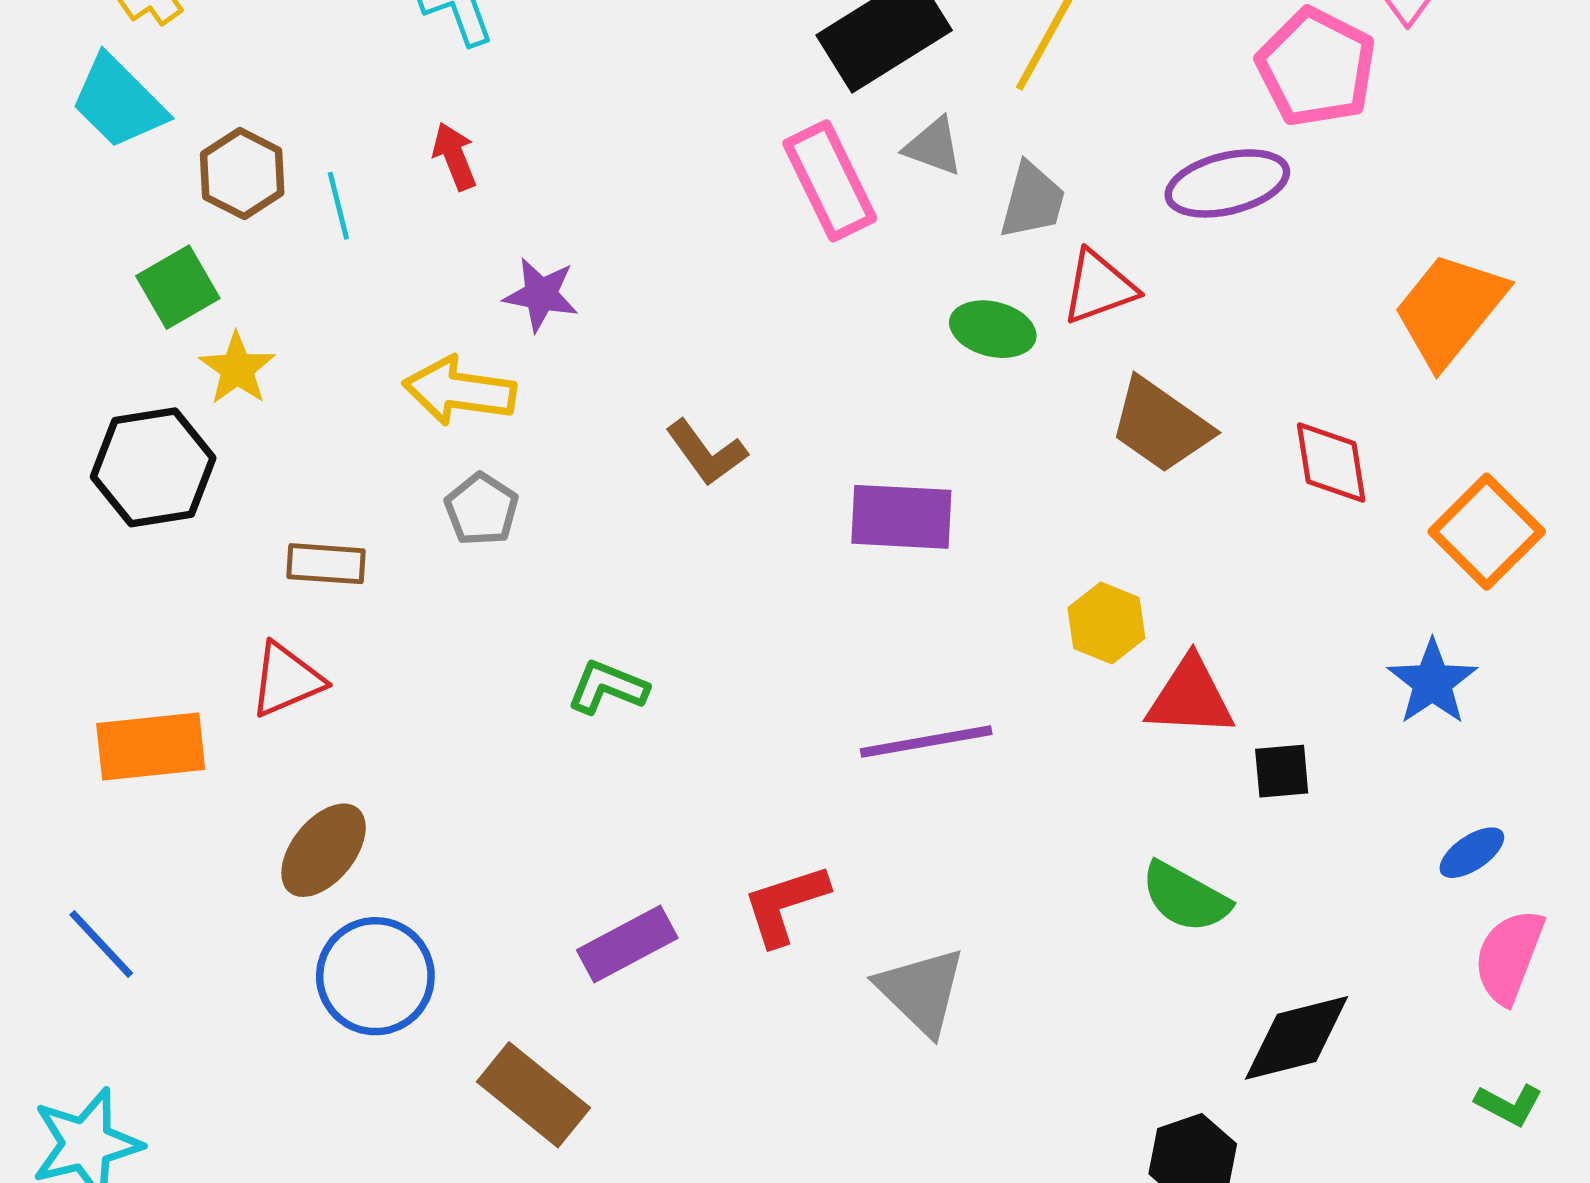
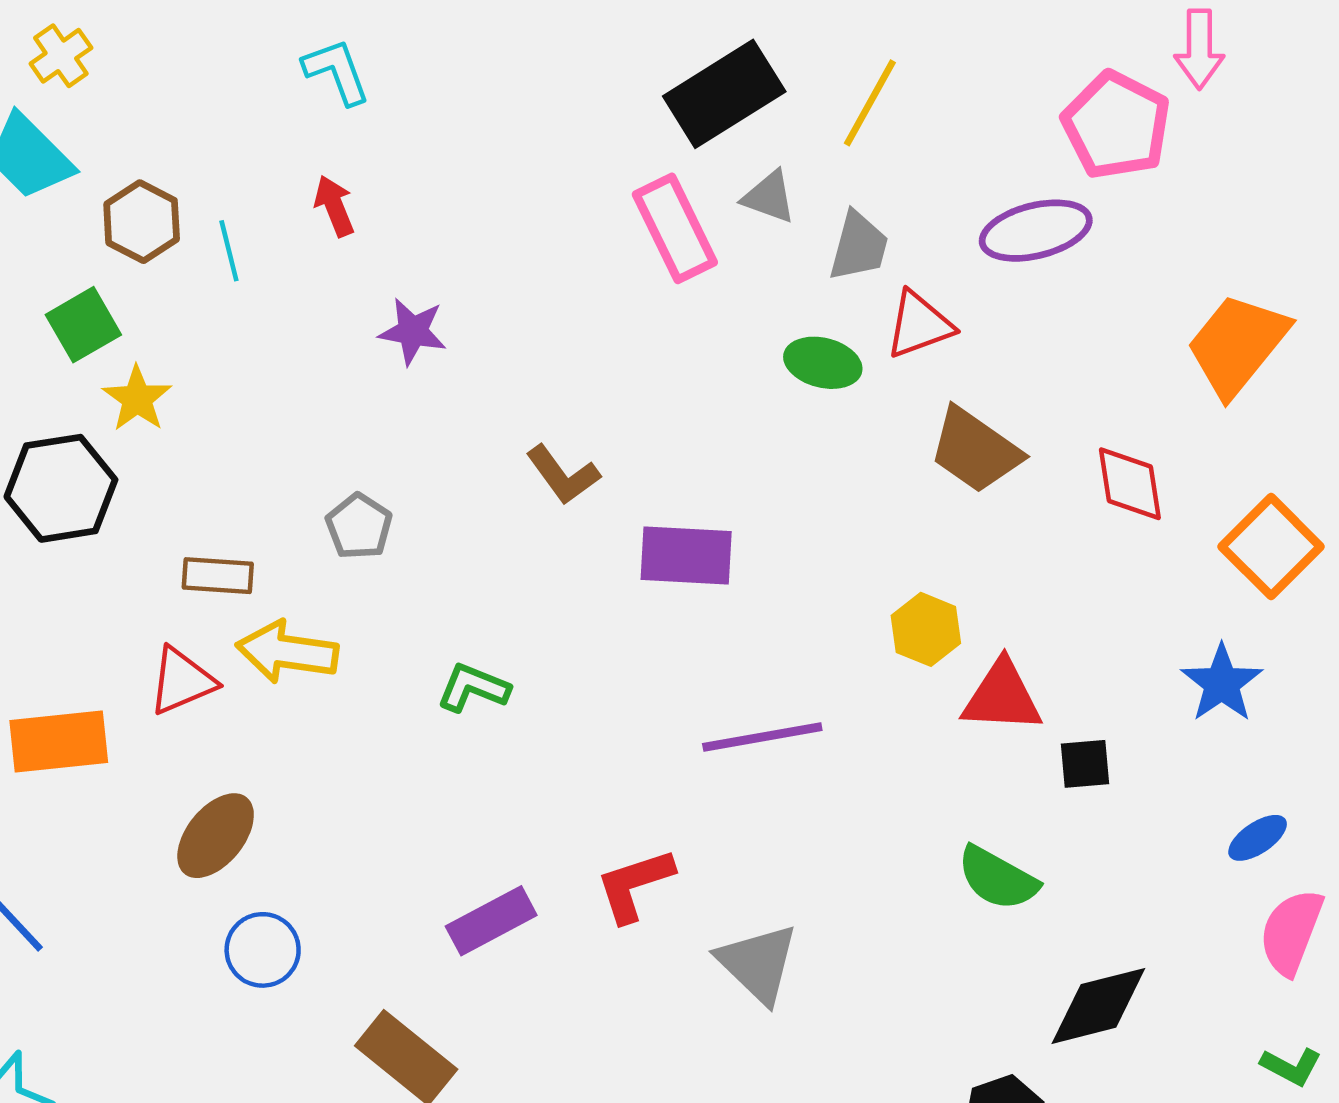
yellow arrow: (459, 391) -> (287, 652), moved
purple rectangle: (901, 517) -> (686, 556), moved
blue circle: (375, 976) -> (263, 950), size x0.7

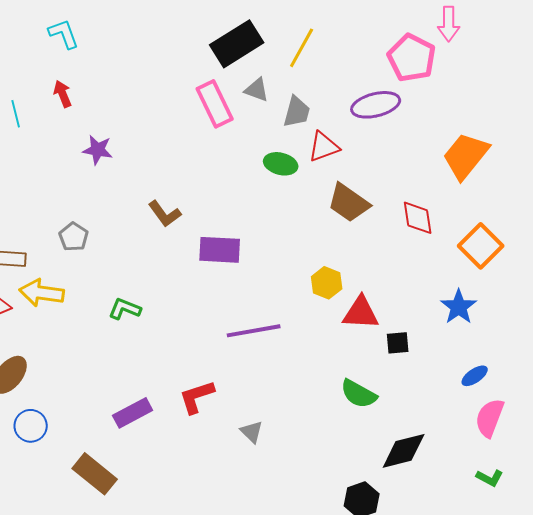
gray triangle: (758, 963) -> (252, 432), size x0.6

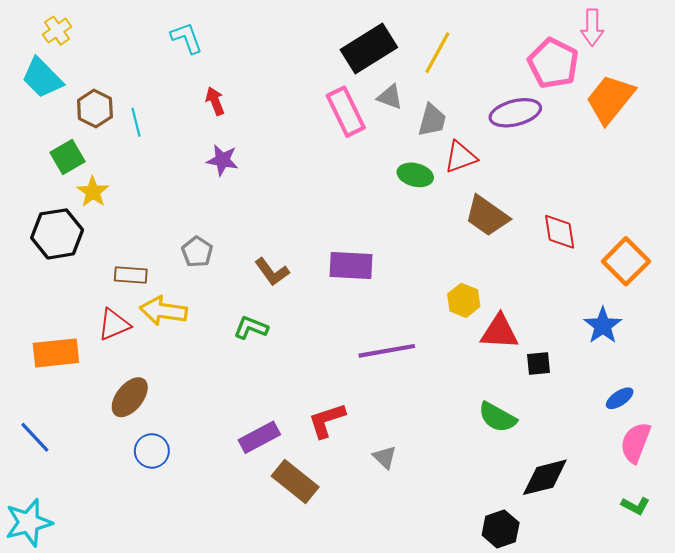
red arrow: (63, 94) -> (215, 101), moved
orange trapezoid: (466, 156) -> (610, 99), moved
brown L-shape: (165, 214) -> (272, 272), moved
brown rectangle: (95, 474) -> (295, 481), moved

